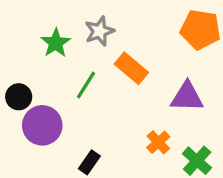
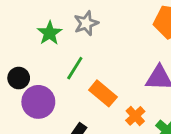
orange rectangle: (131, 68) -> (103, 93), moved

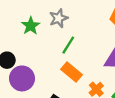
green line: (75, 68) -> (68, 45), moved

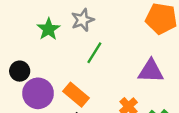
orange rectangle: (71, 72) -> (76, 95), moved

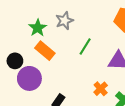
green line: (94, 53) -> (85, 46), moved
orange rectangle: (76, 95) -> (45, 51), moved

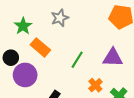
green star: (38, 28) -> (23, 26), moved
green line: (85, 46) -> (77, 60), moved

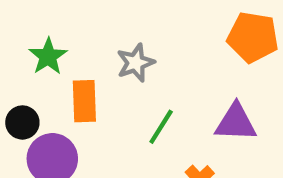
gray star: (60, 18) -> (136, 63), moved
orange rectangle: (40, 47) -> (84, 101), turned 48

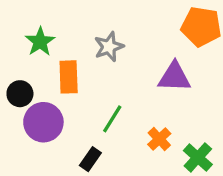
purple triangle: (236, 122) -> (174, 77), moved
green line: (161, 127) -> (112, 119), moved

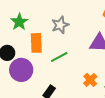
green line: (112, 119) -> (59, 57), moved, turned 30

